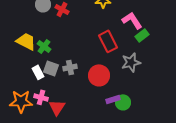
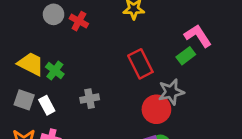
pink L-shape: (132, 20) -> (198, 36), moved
gray square: (51, 68) -> (24, 100), moved
red circle: (99, 75) -> (156, 109), moved

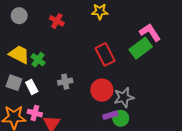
gray circle: (54, 14) -> (19, 16), moved
green rectangle: (186, 56) -> (141, 48), size x1.5
gray star: (171, 92) -> (124, 97), moved
red circle: (156, 109) -> (102, 90), moved

